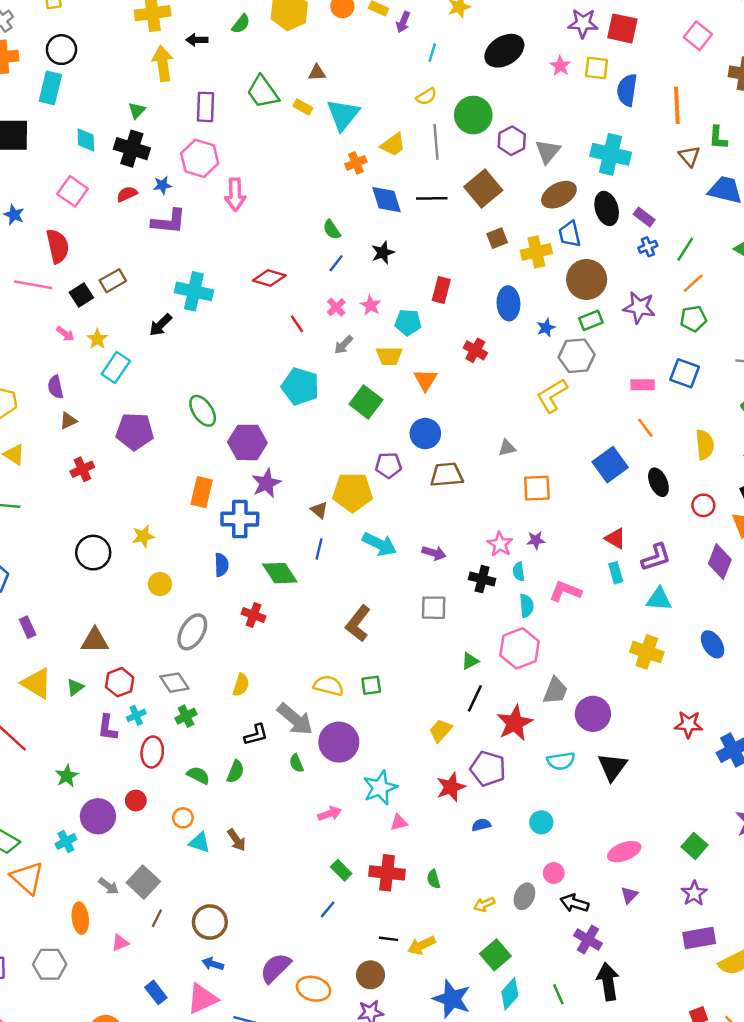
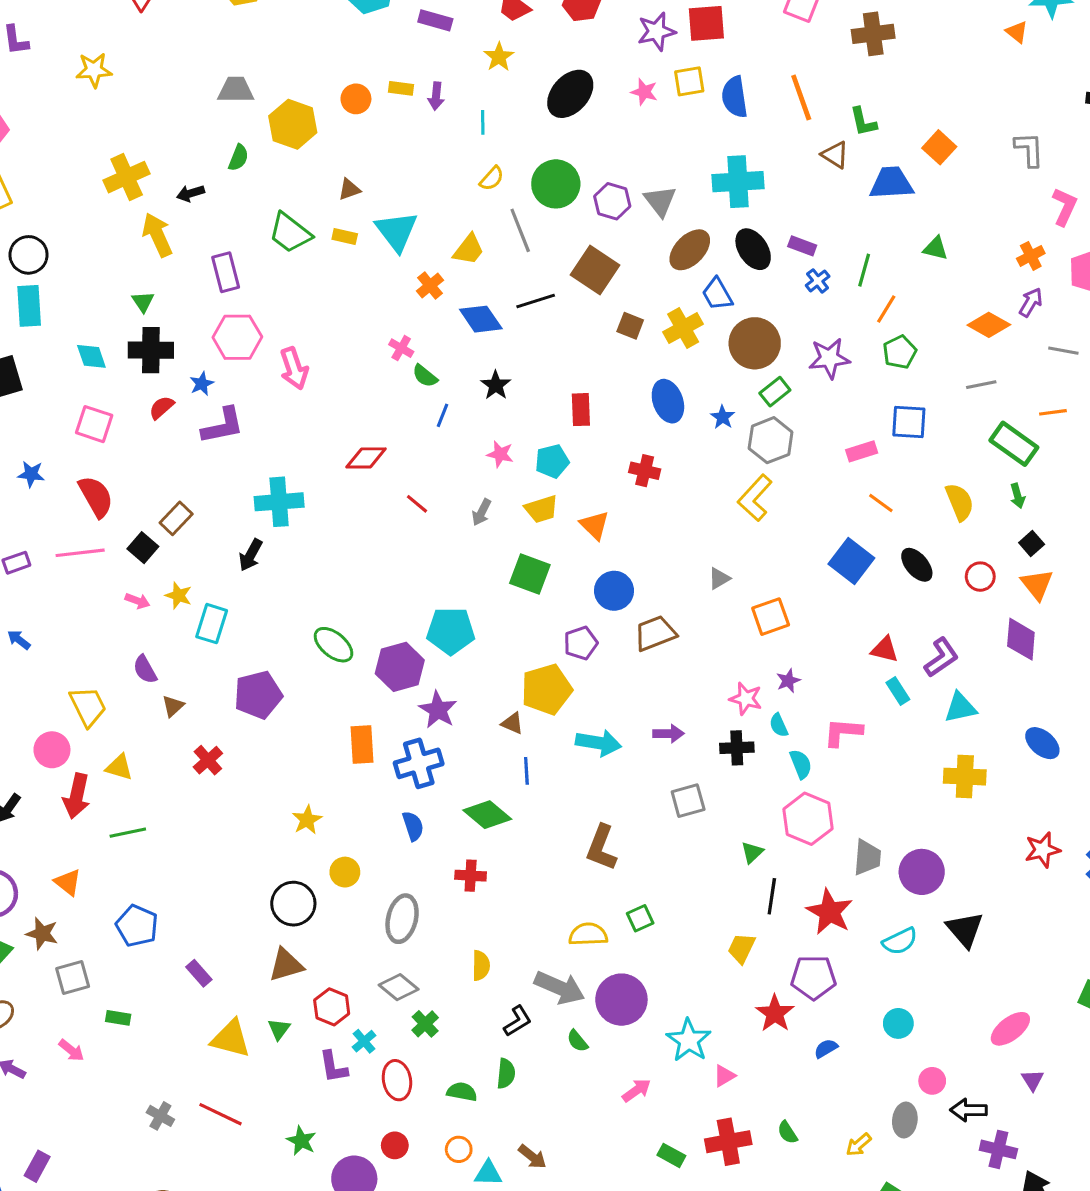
brown square: (497, 238) -> (630, 326), turned -30
pink cross: (336, 307) -> (401, 348), moved
cyan pentagon: (300, 386) -> (451, 631), moved
black circle: (93, 553) -> (293, 904), moved

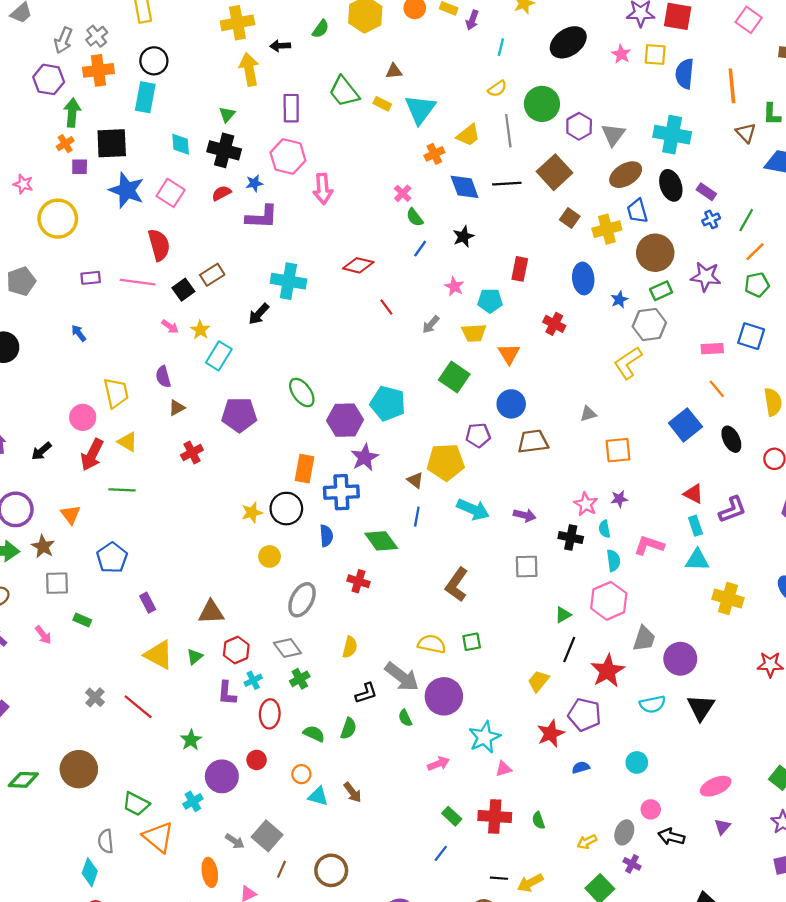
blue star: (31, 474) -> (127, 190), moved, size x1.8
cyan triangle: (960, 708) -> (697, 560), moved
black circle: (293, 904) -> (286, 509), moved
purple cross: (998, 1149) -> (632, 864), moved, size x0.7

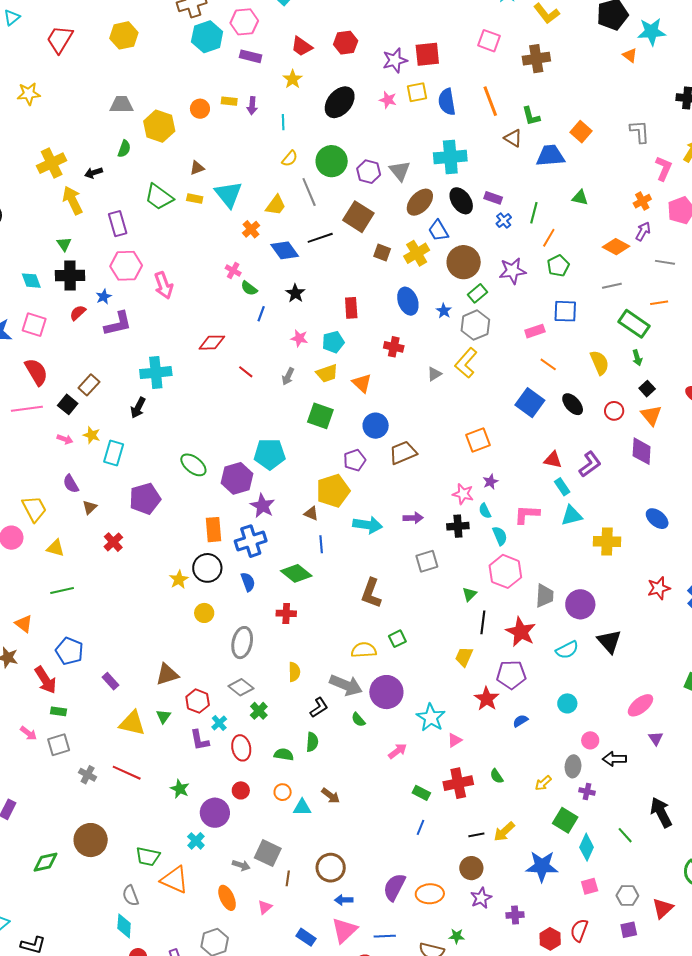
gray triangle: (588, 414) -> (434, 374), moved
red arrow: (92, 455) -> (46, 680), moved, turned -44
gray square: (57, 583) -> (59, 745), moved

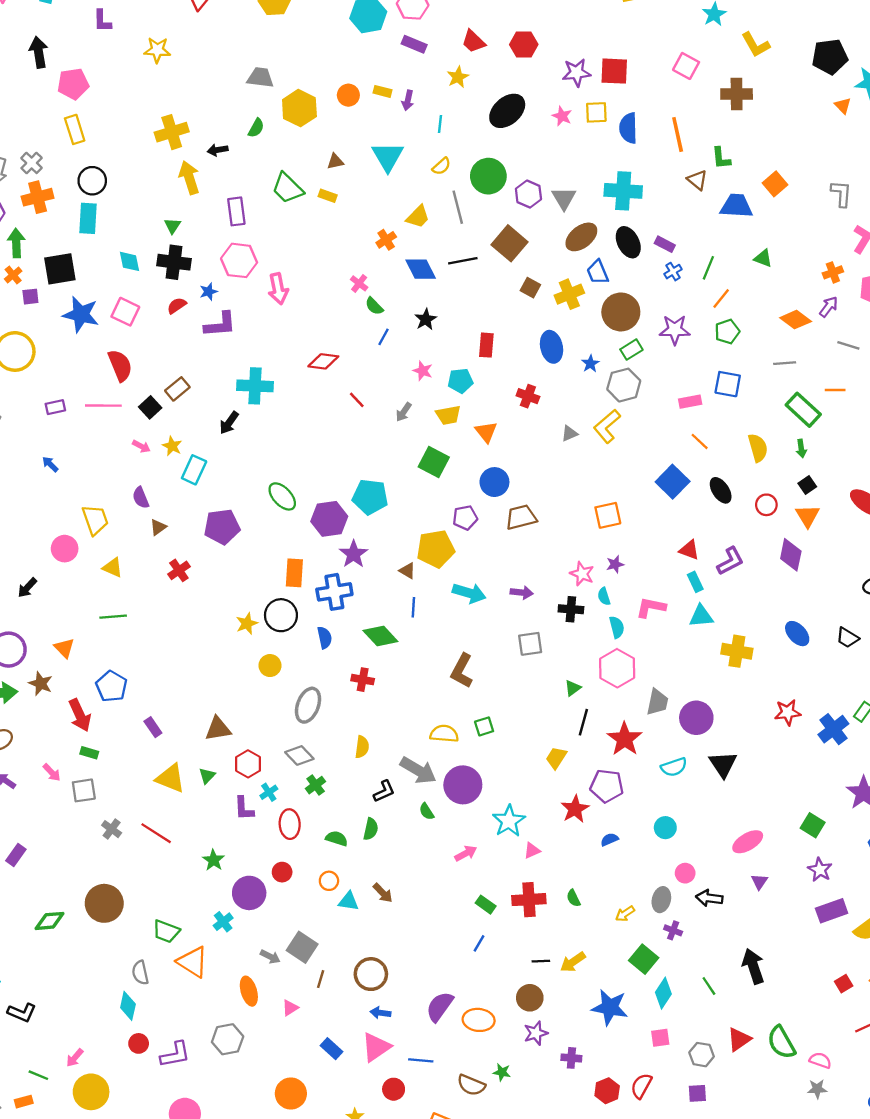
cyan triangle: (228, 194) -> (388, 156), moved
red triangle: (663, 908) -> (739, 1039), moved

